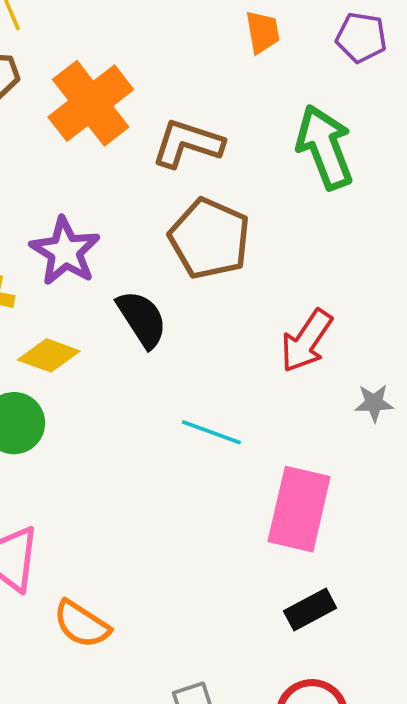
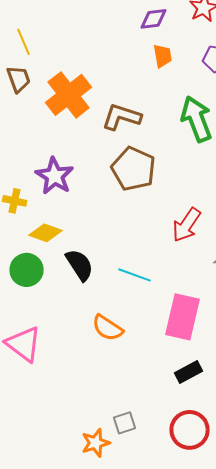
black semicircle: (142, 319) -> (80, 265), moved
orange semicircle: (82, 624) -> (108, 328), moved

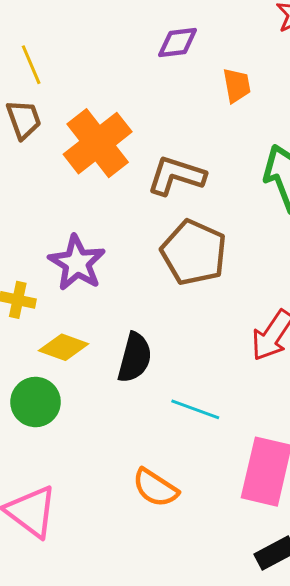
purple diamond: (154, 19) -> (178, 42), moved
black semicircle: (80, 265) -> (135, 358), moved, turned 48

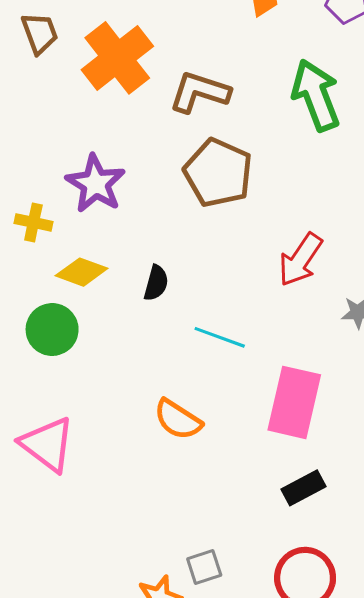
black semicircle: (135, 358) -> (156, 283), size x0.7

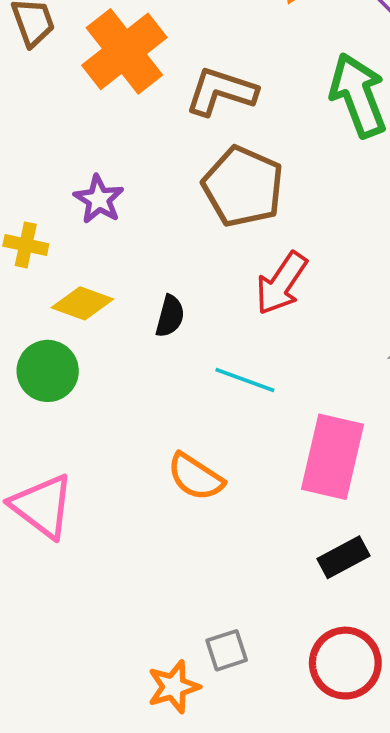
purple star: (96, 184) -> (99, 199), size x0.7
red arrow: (300, 260) -> (281, 283), moved

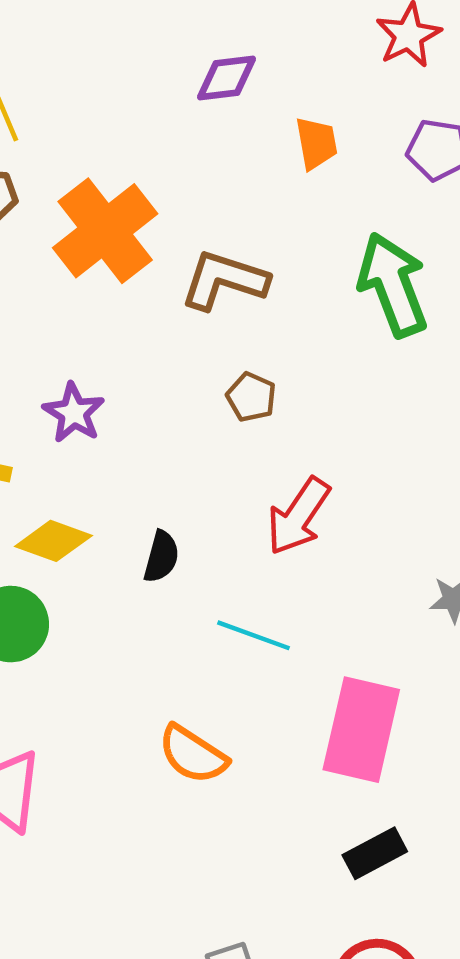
brown pentagon: (243, 187) -> (251, 397), size x0.5

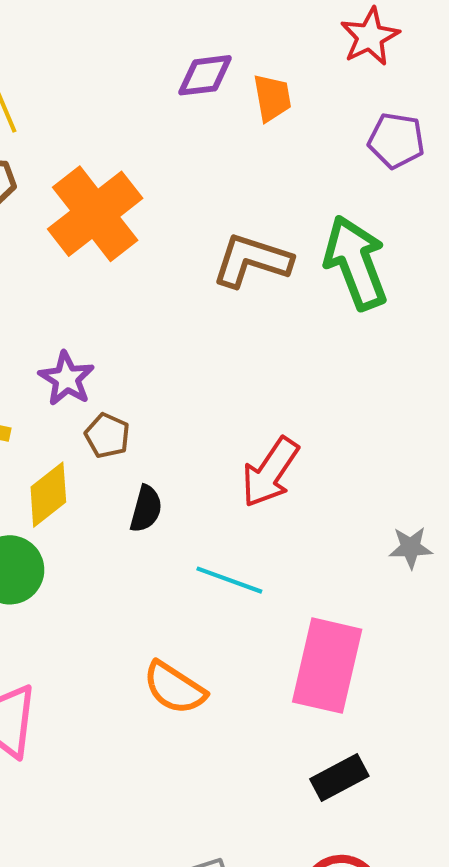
orange trapezoid: (316, 143) -> (272, 98), moved
brown L-shape: (224, 280) -> (252, 261), moved
brown pentagon: (251, 397) -> (107, 436), moved
yellow diamond: (53, 541) -> (48, 495), turned -58

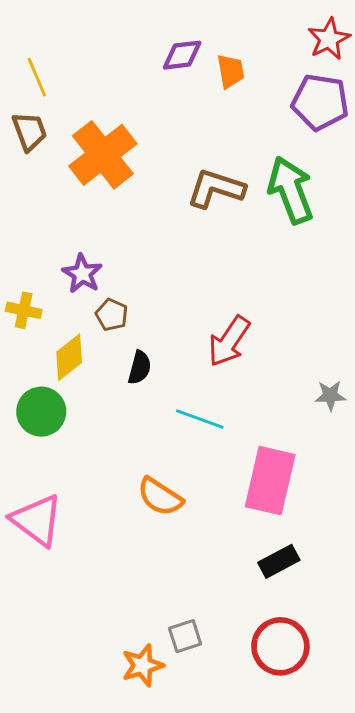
red star: (370, 37) -> (329, 39), moved
purple pentagon: (396, 140) -> (320, 102), size x1.4

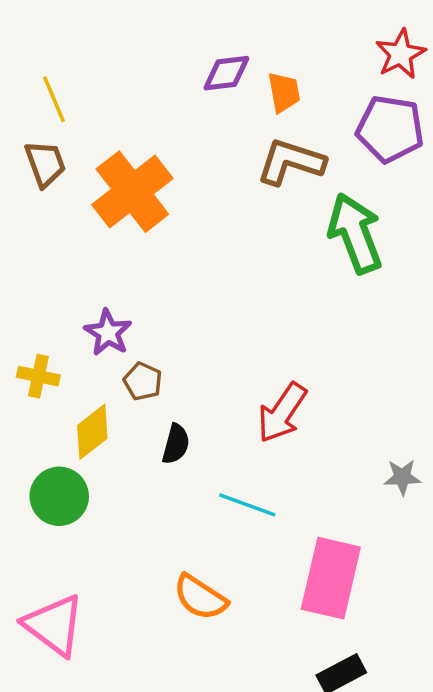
brown L-shape: (216, 189) -> (291, 162), moved

